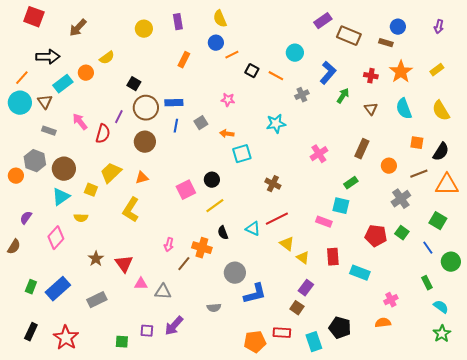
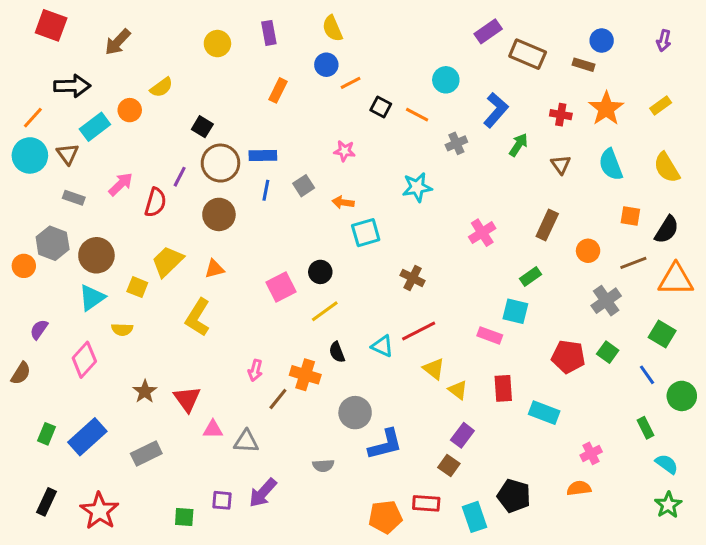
pink arrow: (80, 122) -> (121, 184), turned 84

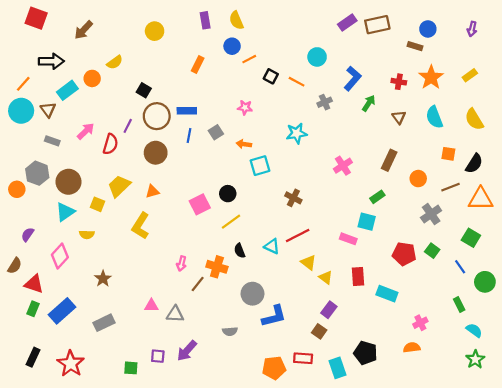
purple rectangle: (269, 33) -> (205, 20), moved
brown rectangle: (528, 54) -> (377, 25), moved, turned -35
red triangle: (187, 399) -> (34, 284), moved, turned -36

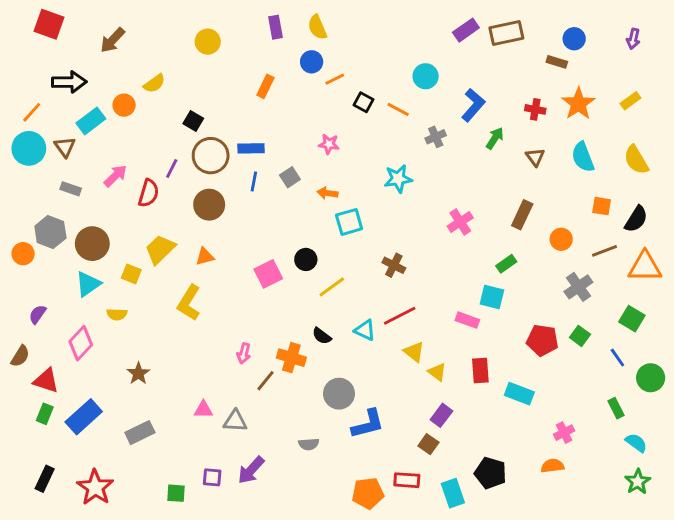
yellow line: (231, 222) -> (332, 287), moved
black semicircle: (240, 251) -> (322, 336), turned -32

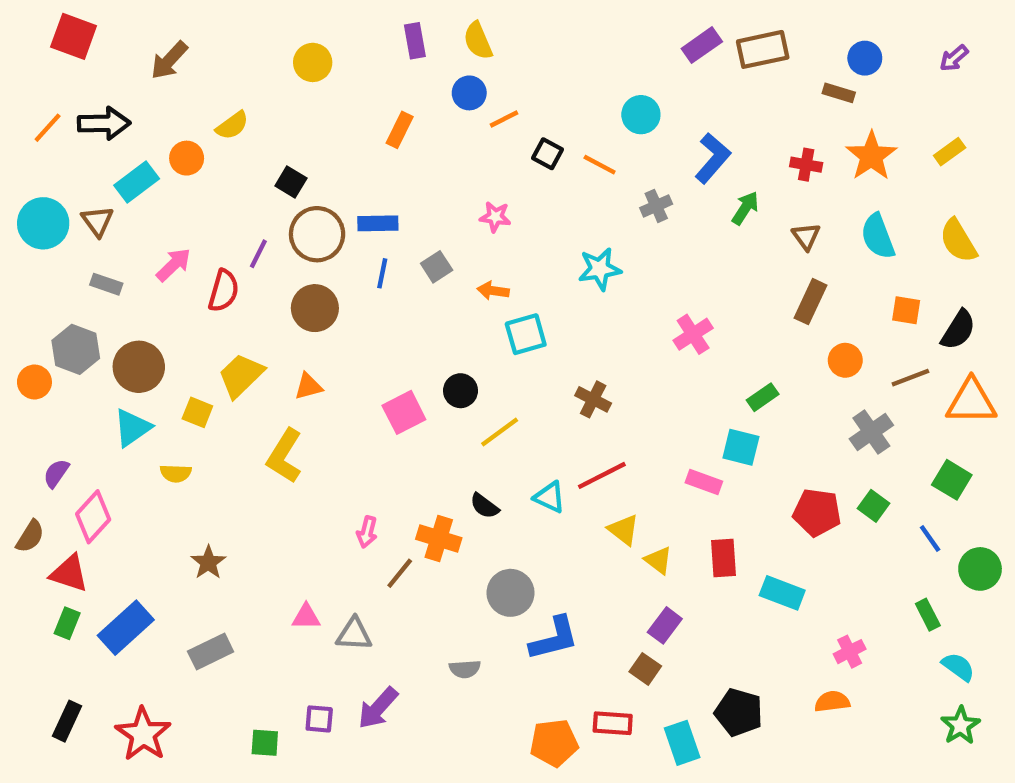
purple arrow: (633, 39) -> (954, 58), turned 36
orange line: (32, 112) -> (48, 128), moved
brown rectangle: (522, 215) -> (810, 302), moved
pink diamond: (81, 343) -> (93, 517), moved

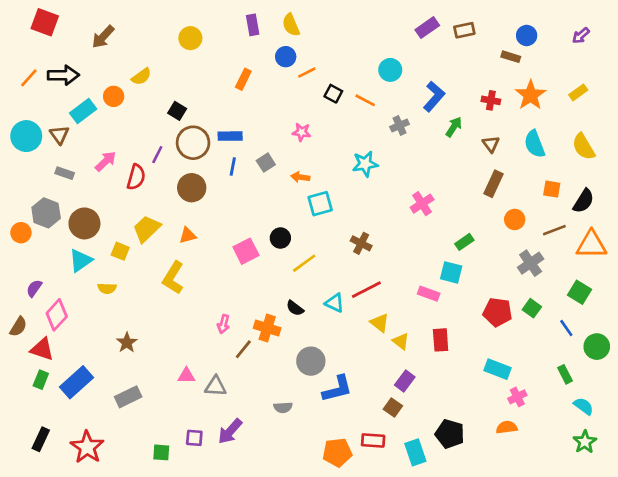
brown rectangle: (763, 49) -> (464, 30), size x0.7
cyan rectangle: (782, 593) -> (497, 369), moved

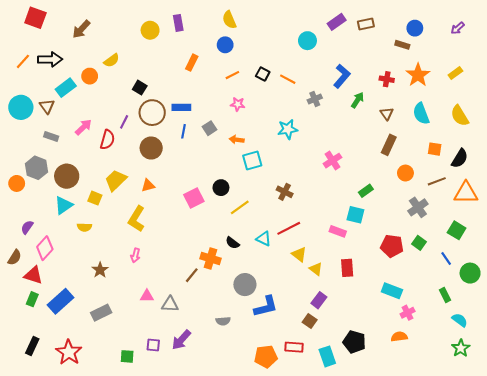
purple rectangle: (253, 25) -> (178, 23), moved
cyan circle: (390, 70) -> (307, 41), moved
orange line: (307, 73) -> (232, 75), moved
pink arrow: (223, 324) -> (135, 255), moved

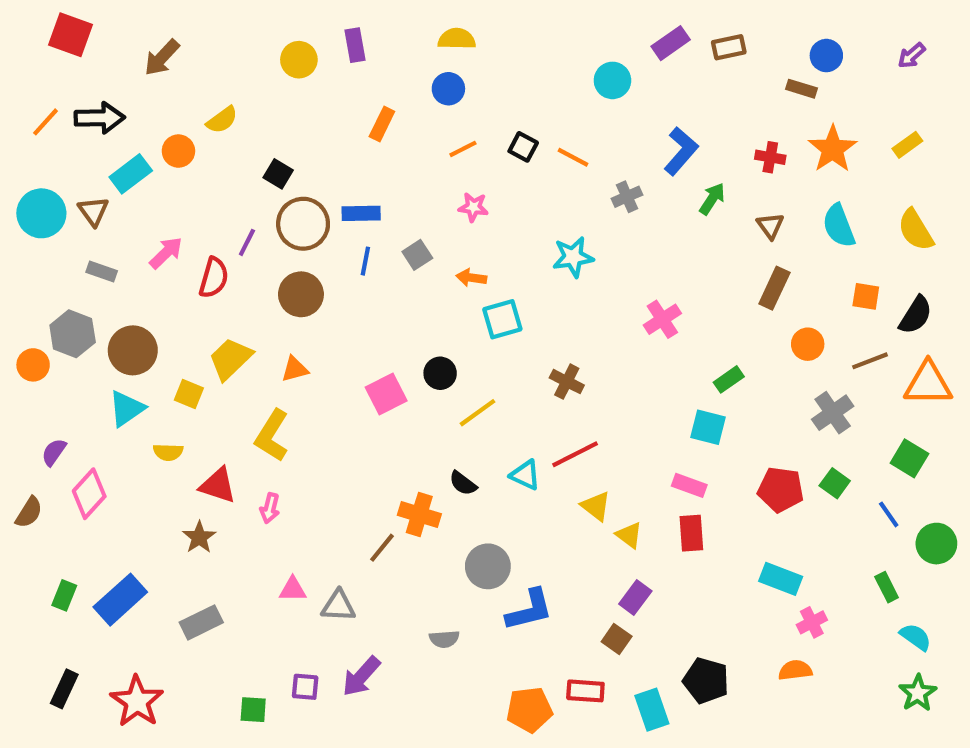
yellow semicircle: (229, 20) -> (457, 39), turned 114
pink rectangle: (338, 231) -> (689, 485), moved
red triangle: (33, 275) -> (218, 485), moved

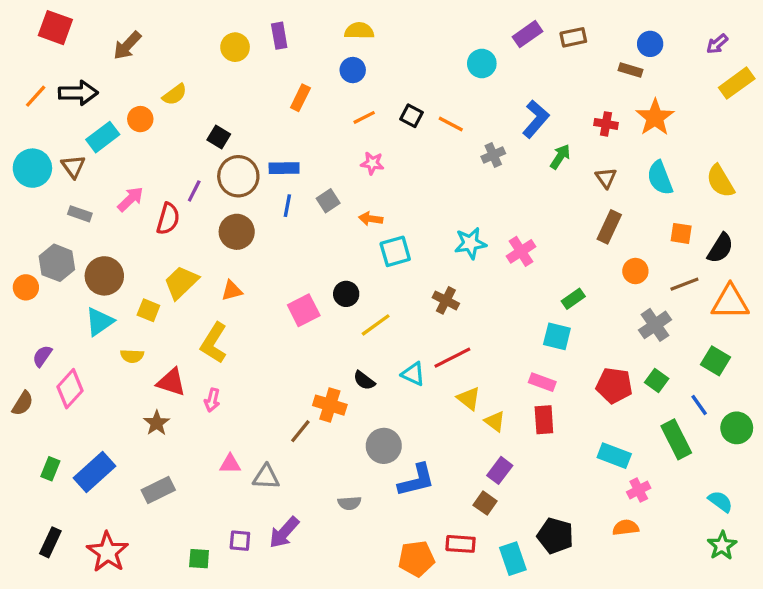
yellow rectangle: (907, 145) -> (737, 83), moved, size x1.5
cyan star: (573, 257) -> (470, 243), moved
green rectangle: (887, 587) -> (676, 439), moved, size x1.6

